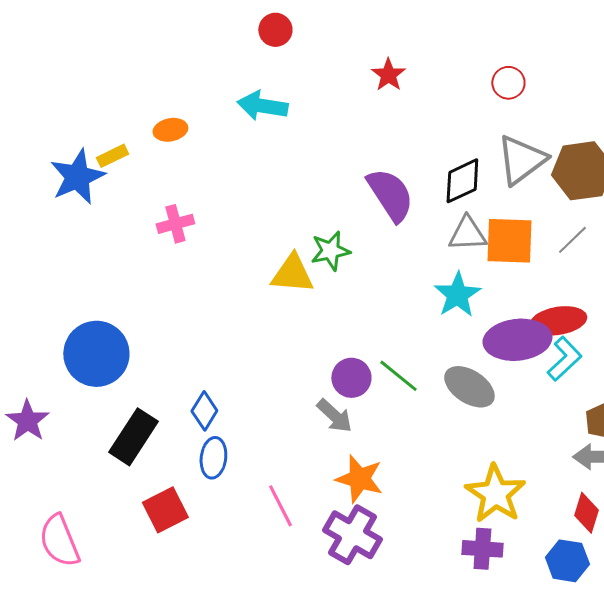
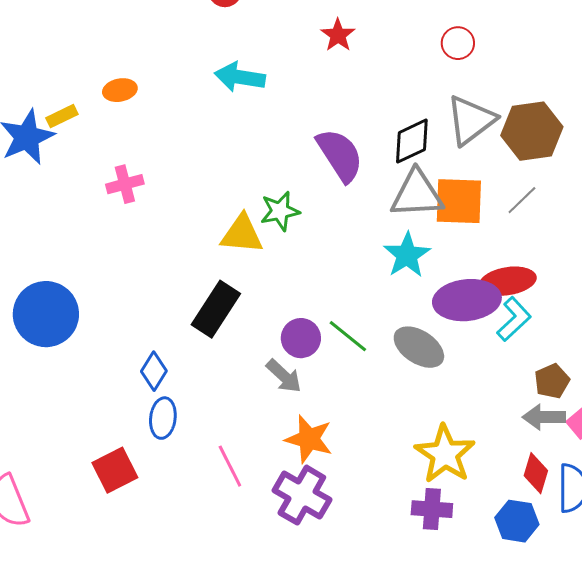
cyan arrow: (262, 106) -> (240, 77), moved
gray triangle: (467, 234) -> (417, 194), size x1.4
black rectangle: (133, 437) -> (216, 309), moved

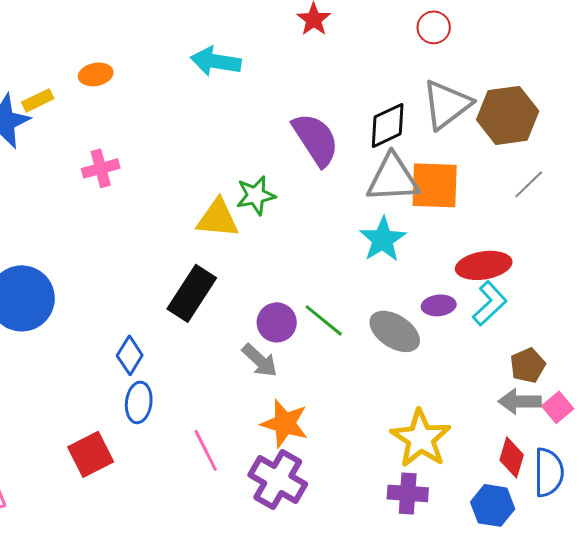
gray line: (522, 200) -> (529, 184), moved
purple ellipse: (467, 300) -> (439, 305), moved, size x0.5

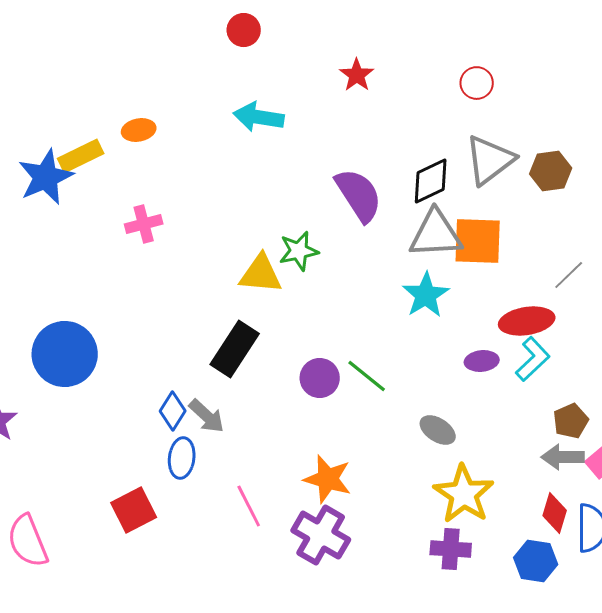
yellow rectangle: (38, 100) -> (81, 156), size x1.4
brown hexagon: (508, 115) -> (551, 171), size x0.7
gray line: (529, 184) -> (569, 275), moved
gray ellipse: (395, 331) -> (438, 430), moved, size x0.7
gray arrow: (260, 360) -> (207, 416), moved

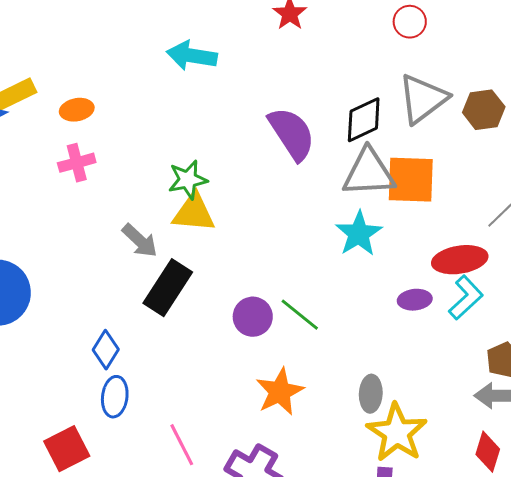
orange ellipse: (139, 130) -> (77, 110), moved
green star: (299, 251) -> (188, 180), moved
gray arrow: (207, 416) -> (140, 241), moved
gray ellipse: (438, 430) -> (371, 394), moved, turned 60
orange star: (328, 479) -> (280, 392), moved, turned 30

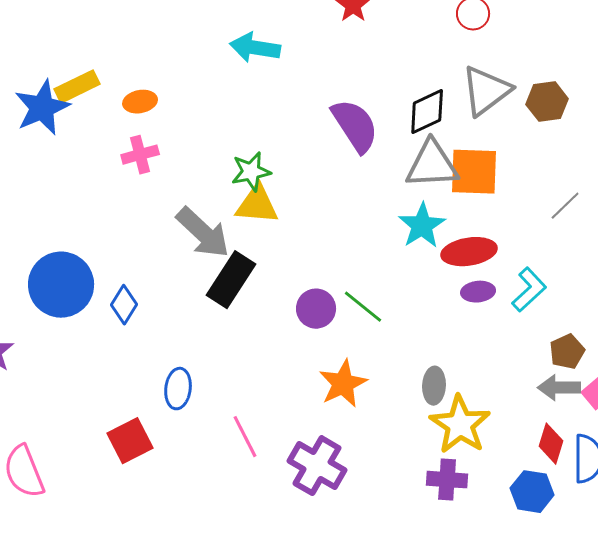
gray arrow: (140, 241) -> (203, 233), size x1.5
red ellipse: (460, 260) -> (469, 252), moved
blue diamond: (106, 350) -> (124, 305), moved

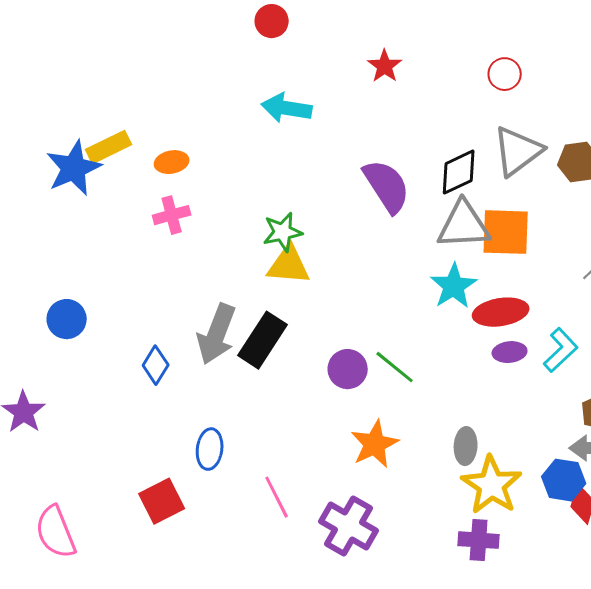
gray arrow: (203, 233) -> (217, 334), moved, turned 68
blue circle: (61, 285) -> (67, 319), moved, size x0.6
blue hexagon: (532, 492) -> (564, 480), moved

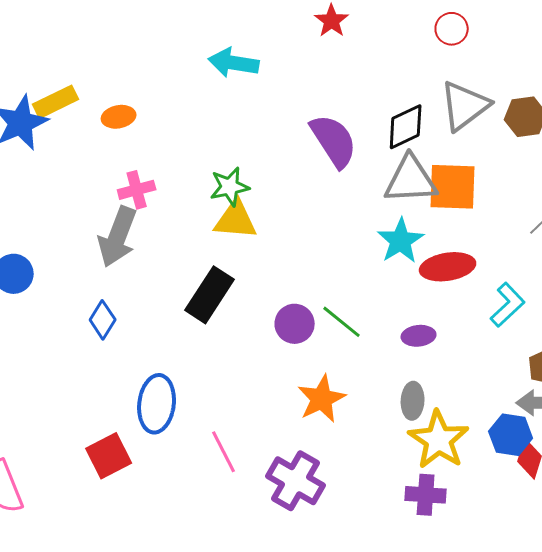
pink cross: (172, 215) -> (137, 190), moved
gray arrow: (217, 334) -> (118, 237), moved
purple ellipse: (510, 352) -> (419, 336), moved
blue ellipse: (210, 449) -> (157, 404), size x1.4

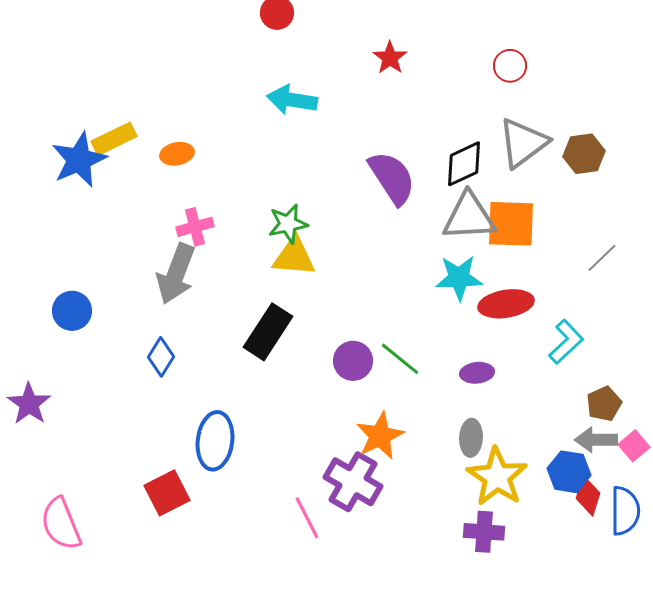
cyan star: (401, 241) -> (459, 278), turned 30
pink line: (224, 452) -> (307, 518), moved
purple cross: (296, 481) -> (353, 482), moved

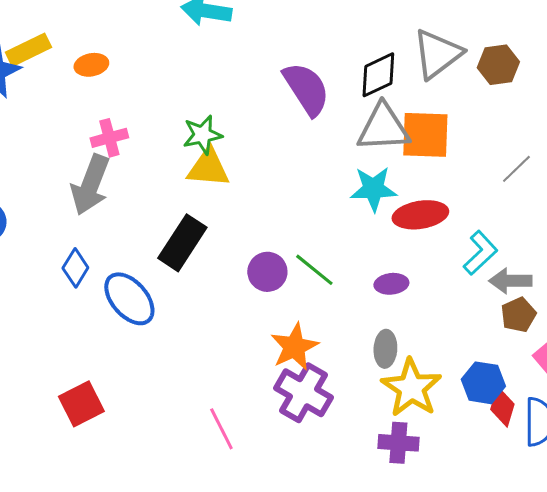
gray arrow: (596, 440) -> (510, 281), moved
blue ellipse: (215, 441) -> (129, 299), moved, turned -48
purple cross: (353, 482) -> (303, 393), moved

